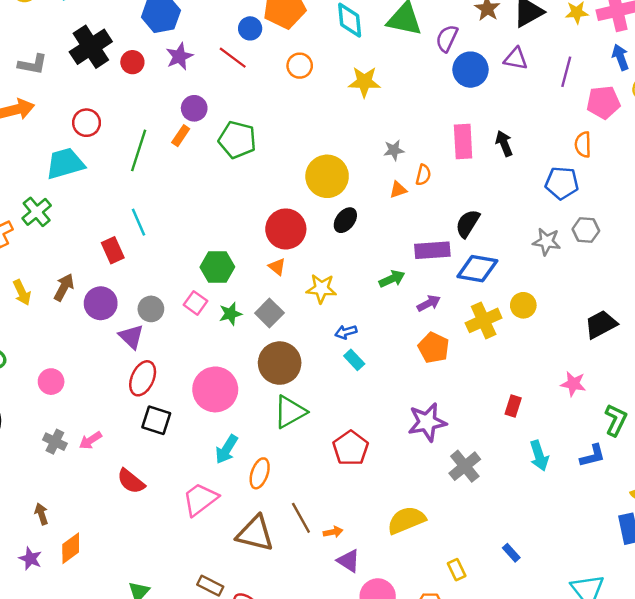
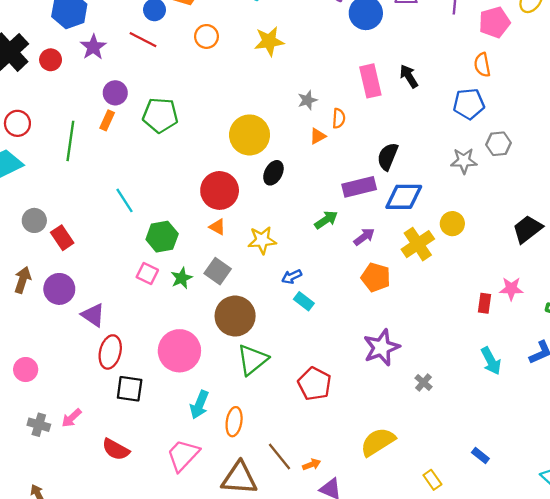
cyan line: (138, 222) -> (124, 200), moved
gray circle: (151, 309) -> (34, 220), moved
red rectangle: (513, 406) -> (484, 303), moved
gray cross: (465, 466) -> (424, 382), size x0.6

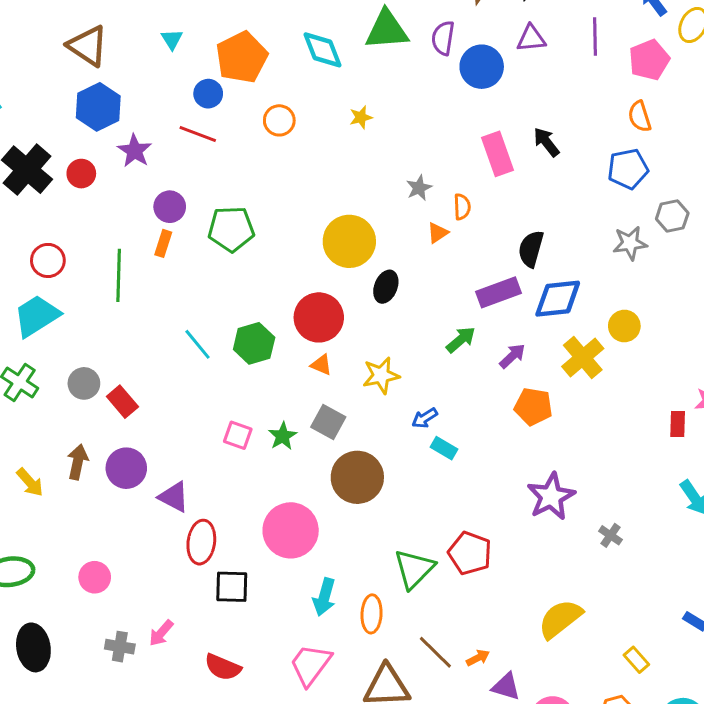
yellow star: (269, 41) -> (361, 117), size x0.6
green hexagon: (162, 237) -> (254, 343), moved
green triangle: (252, 360) -> (414, 569), moved

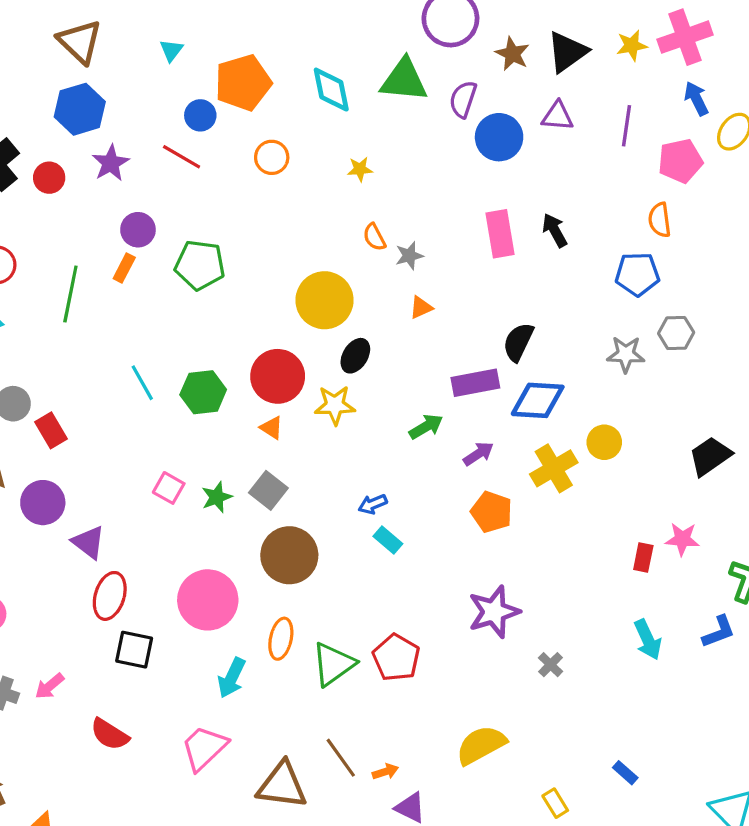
orange semicircle: (462, 207) -> (374, 237), moved, turned 145
yellow star: (381, 375) -> (335, 405), moved
orange ellipse: (372, 614) -> (281, 639), moved

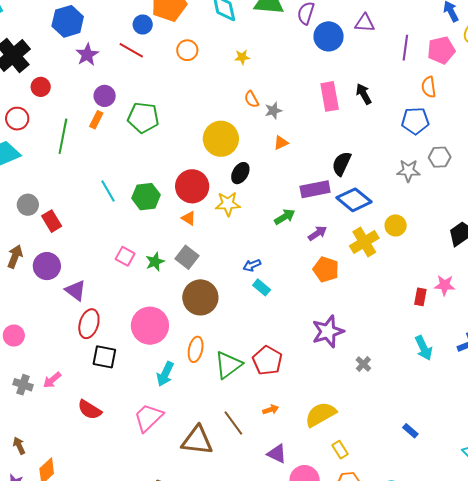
purple line: (626, 126) -> (405, 48), moved
red circle: (49, 178) -> (41, 87), moved
blue diamond: (538, 400) -> (354, 200), turned 36
orange arrow: (385, 772) -> (271, 410), moved
yellow rectangle: (555, 803) -> (340, 450), moved

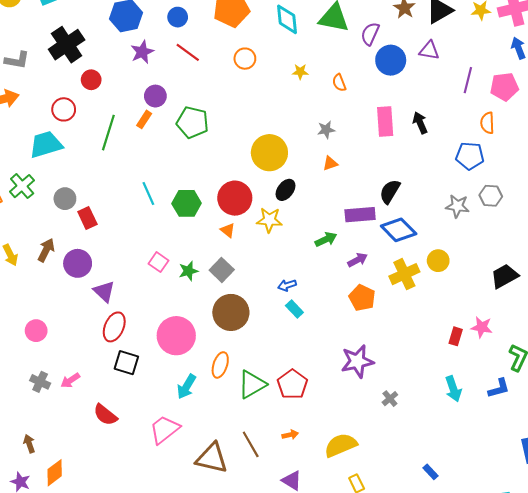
blue circle: (143, 24) -> (178, 17), moved
orange semicircle: (252, 99) -> (339, 83), moved

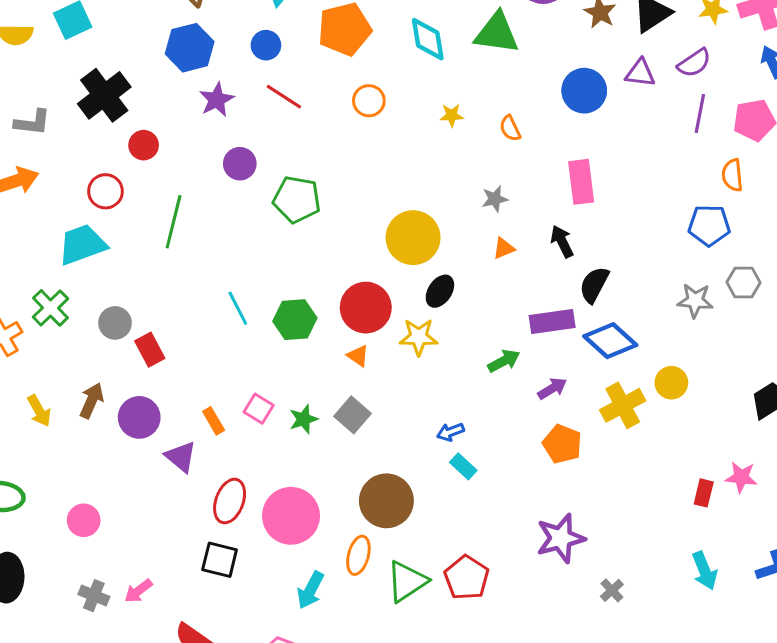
purple semicircle: (370, 34) -> (694, 63), moved, turned -145
orange rectangle: (144, 119) -> (214, 421), moved, turned -60
black arrow: (420, 123) -> (562, 241), moved
brown circle: (231, 312) -> (386, 501), moved
red ellipse: (114, 327) -> (230, 501), moved

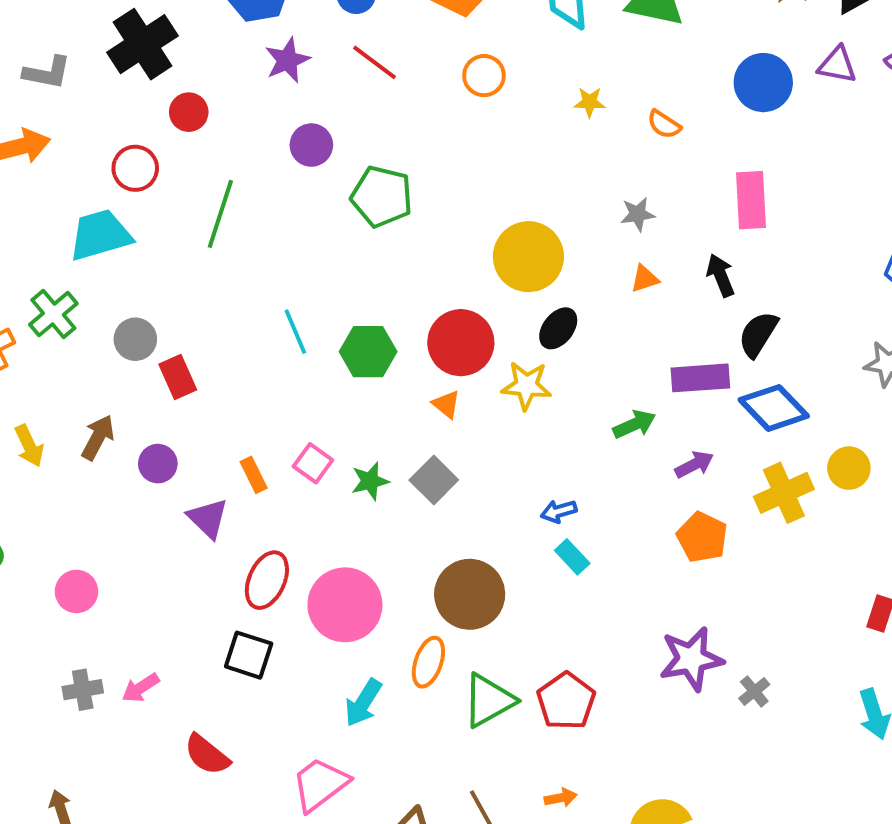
orange semicircle: (510, 128) -> (664, 124), turned -36
purple circle: (139, 417) -> (158, 464), size x0.7
gray cross: (612, 590) -> (754, 691), moved
gray cross: (94, 596) -> (83, 690), turned -36

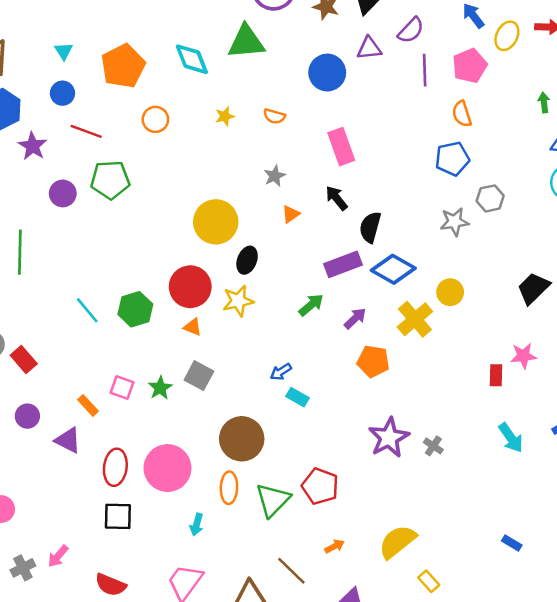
green pentagon: (382, 197) -> (110, 180), moved
cyan arrow: (363, 703) -> (197, 524), size x0.7

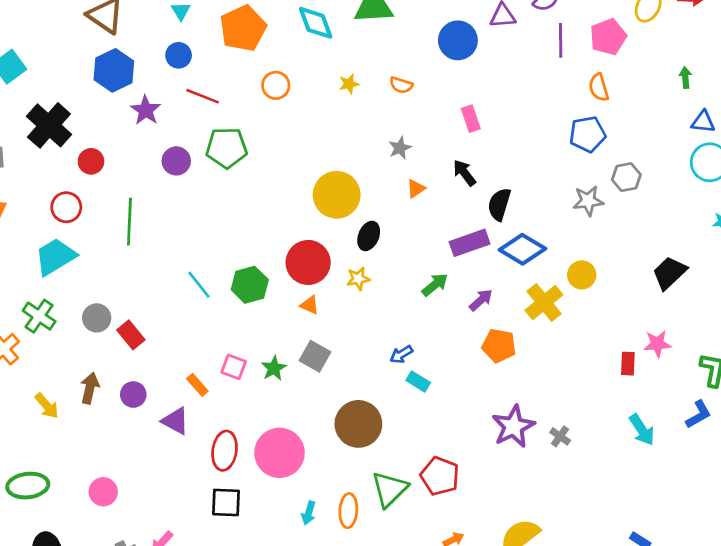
pink rectangle: (341, 147) -> (471, 119), size x0.7
yellow star: (238, 301) -> (358, 279), size x0.7
orange ellipse: (229, 488) -> (348, 511), moved

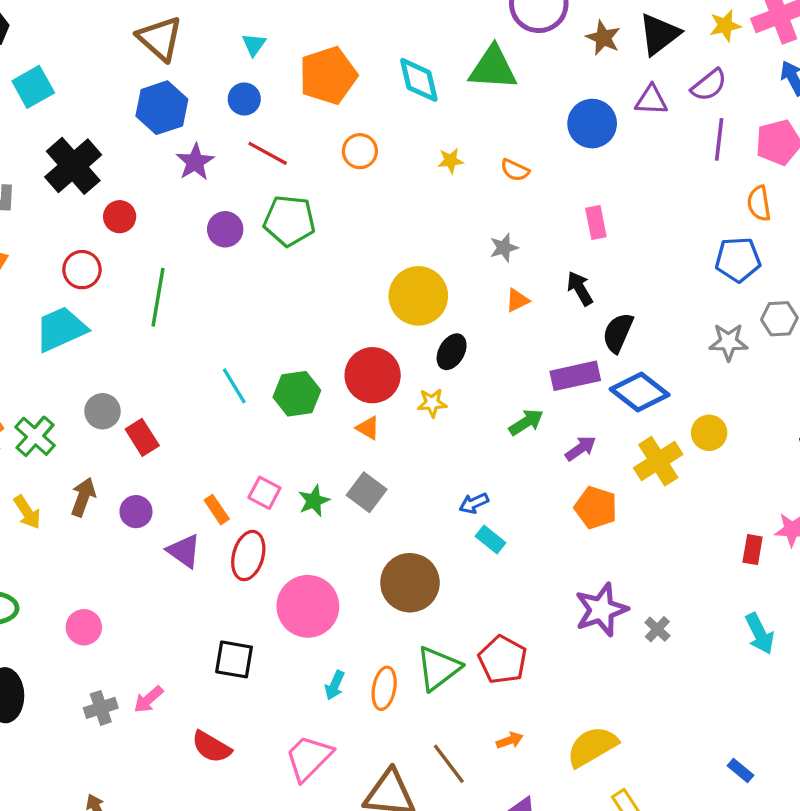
green cross: (39, 316) -> (35, 436), moved
red ellipse: (225, 451) -> (248, 556), moved

